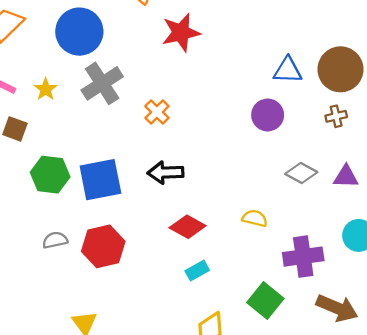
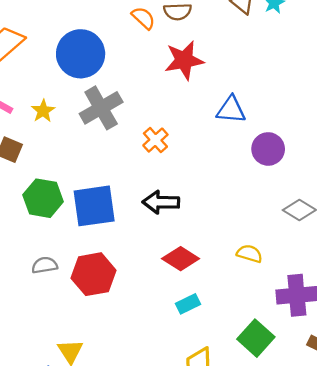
blue triangle: (288, 70) -> (231, 110), moved

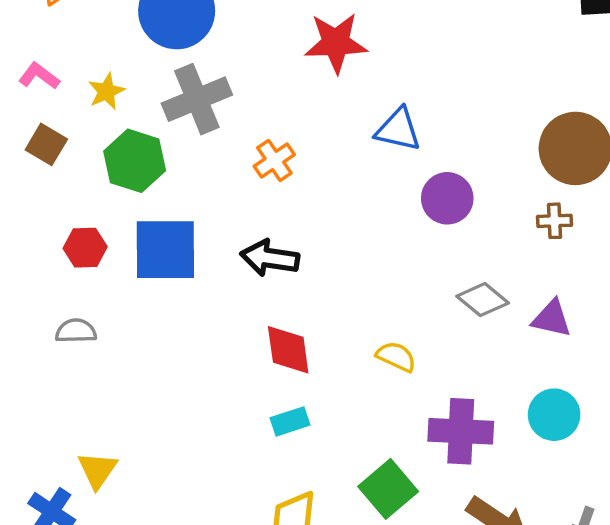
green hexagon: (43, 198) -> (135, 161), moved
red diamond: (181, 259) -> (288, 350), turned 42
red hexagon: (94, 274) -> (85, 248), moved, size x0.6

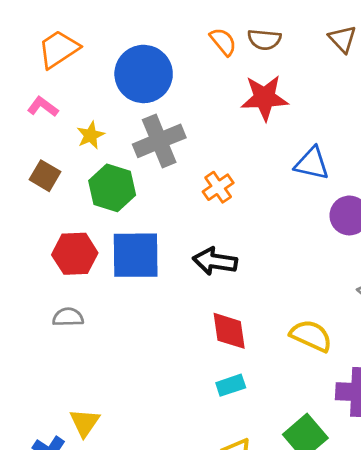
pink L-shape: (39, 76) -> (43, 107), moved
red hexagon: (85, 248) -> (75, 254), size x1.4
yellow semicircle: (396, 357) -> (311, 336), size x1.4

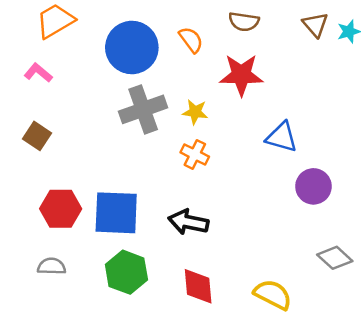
orange semicircle: (223, 42) -> (191, 40), moved
yellow star: (91, 135) -> (195, 112), moved, turned 30
orange cross: (218, 187) -> (195, 154), turned -32
green hexagon: (112, 188) -> (126, 272), moved

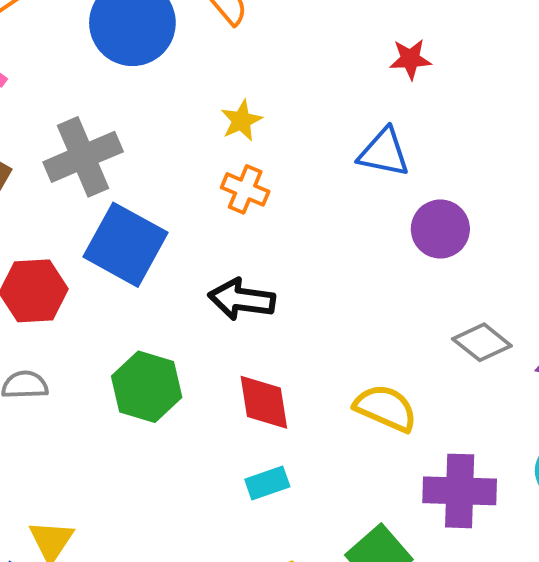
red star: (241, 75) -> (410, 59), moved, size x0.6
gray cross: (143, 109) -> (83, 157), moved
yellow star: (195, 112) -> (241, 121), turned -30
blue square: (116, 213) -> (125, 245), moved, turned 30

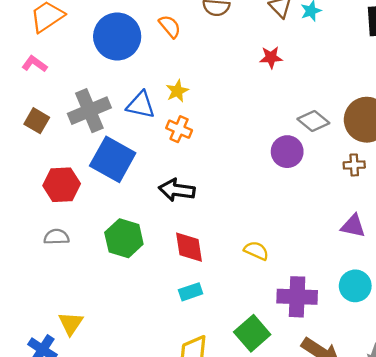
blue triangle: (384, 153) -> (141, 105), moved
gray diamond: (482, 342) -> (313, 121), moved
yellow semicircle: (386, 408) -> (256, 251), size x0.7

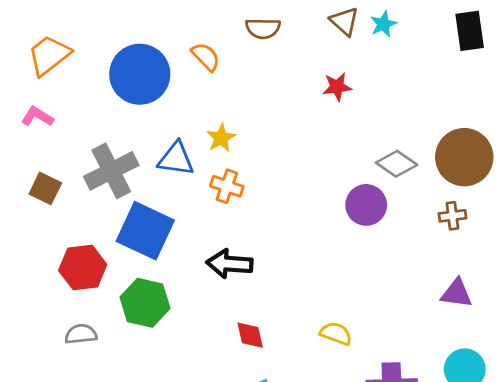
green hexagon: (124, 238) -> (145, 303), moved
red diamond: (189, 247) -> (250, 335), size x0.7

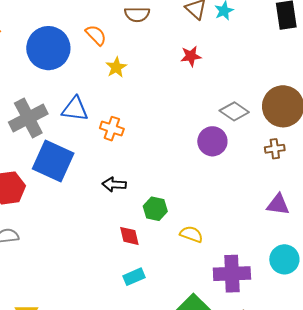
yellow star: (221, 138) -> (116, 67), moved
black arrow: (230, 264) -> (114, 184), size x0.7
green hexagon: (145, 303) -> (155, 209), moved, size x0.7

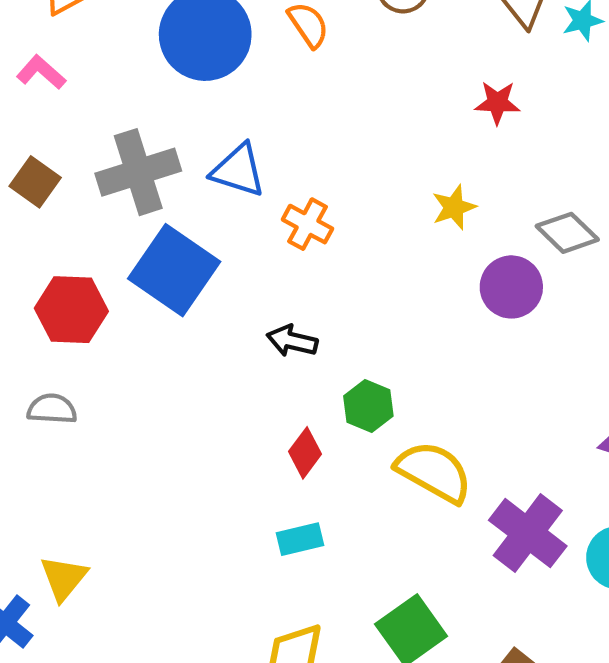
yellow star: (116, 67) -> (454, 207), moved
yellow semicircle: (191, 234) -> (434, 472), size x1.6
red diamond: (129, 236) -> (305, 453), turned 40
purple cross: (232, 274) -> (528, 533), moved, turned 30

